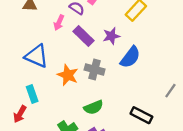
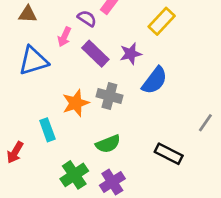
blue triangle: (37, 56) -> (33, 61), moved, turned -40
orange star: (68, 75) -> (76, 103), turned 30
cyan rectangle: (32, 94) -> (47, 130), moved

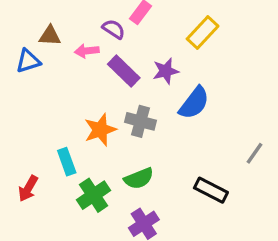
brown triangle: (28, 14) -> (50, 36), moved
pink arrow: (64, 37) -> (87, 51), turned 60
blue triangle: (33, 61) -> (28, 61), moved, size x0.7
green cross: (74, 175) -> (94, 195), moved

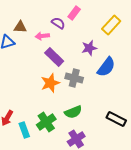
purple rectangle: (124, 71) -> (54, 57), moved
cyan rectangle: (67, 162) -> (24, 130), moved

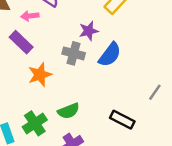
purple rectangle: (54, 57) -> (21, 42), moved
gray cross: (74, 78) -> (74, 53), moved

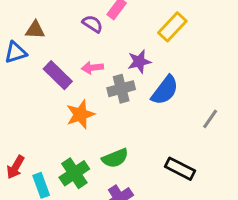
pink arrow: (30, 16) -> (92, 68), moved
gray cross: (74, 53) -> (121, 89), turned -30
gray line: (155, 92) -> (210, 119), moved

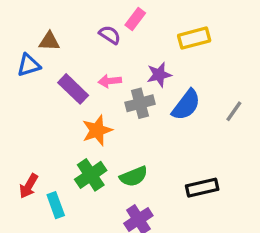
yellow rectangle: (172, 27) -> (194, 38), turned 32
gray line: (210, 119) -> (234, 111), moved
black rectangle: (180, 169) -> (202, 188), turned -40
green cross: (74, 173) -> (91, 175), moved

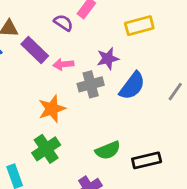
purple rectangle: (73, 89) -> (35, 50), moved
green semicircle: (134, 176) -> (108, 150), moved

